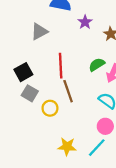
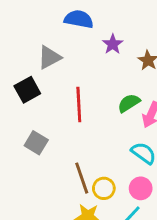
black square: (23, 72) -> (27, 90), moved
brown line: (68, 91) -> (82, 178), moved
yellow circle: (50, 108) -> (104, 188), moved

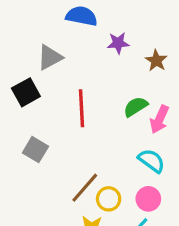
purple star: (113, 44) -> (118, 43), turned 30
brown line: (82, 178) -> (85, 188), turned 60

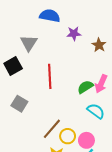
gray triangle: (50, 57) -> (29, 43), turned -30
green semicircle: (136, 107) -> (85, 87), moved
pink circle: (148, 199) -> (86, 140), moved

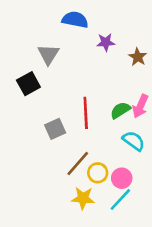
red line: (50, 76) -> (86, 113), moved
gray square: (19, 104) -> (55, 129), moved, turned 35

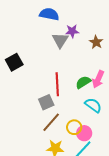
gray triangle: (48, 54) -> (60, 40), moved
gray square: (55, 129) -> (46, 102), moved
yellow circle: (98, 173) -> (74, 127), moved

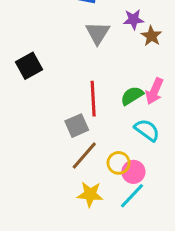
purple star: (72, 31) -> (133, 19), moved

